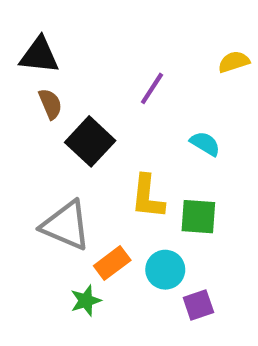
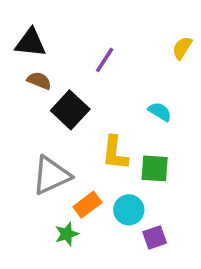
yellow semicircle: (234, 62) -> (182, 48), turned -40
purple line: (152, 88) -> (105, 60), moved
brown semicircle: (50, 104) -> (39, 81), turned -45
gray triangle: (66, 225) -> (51, 175), turned -48

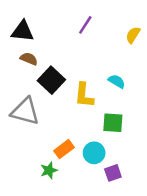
purple line: (105, 60) -> (85, 25), moved
yellow L-shape: (115, 153) -> (84, 95), moved
gray triangle: (51, 175) -> (25, 111), moved, turned 40

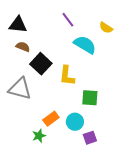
purple line: (85, 25) -> (68, 20), turned -70
yellow semicircle: (133, 35) -> (106, 28), turned -88
cyan semicircle: (117, 81) -> (85, 45), moved, size x1.6

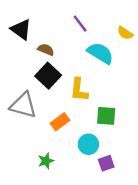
black triangle: (18, 25) -> (21, 29), turned 30
brown semicircle: (23, 47) -> (46, 50), moved
orange rectangle: (51, 119) -> (60, 122), moved

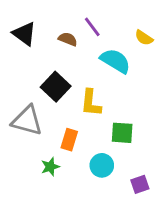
brown semicircle: (46, 50) -> (68, 39), moved
orange rectangle: (60, 122) -> (69, 140), turned -36
green star: (46, 161) -> (50, 167), moved
purple square: (106, 163) -> (140, 184), moved

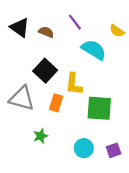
brown semicircle: (68, 39) -> (46, 32), moved
green square: (122, 133) -> (99, 108), size x1.4
orange rectangle: (69, 140) -> (56, 103), moved
cyan circle: (102, 165) -> (84, 148), moved

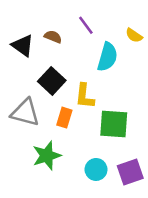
black triangle: (20, 28) -> (23, 46), moved
cyan semicircle: (94, 50) -> (107, 57), turned 75
green star: (41, 136) -> (47, 156), size x1.6
purple square: (114, 150) -> (130, 172), size x1.5

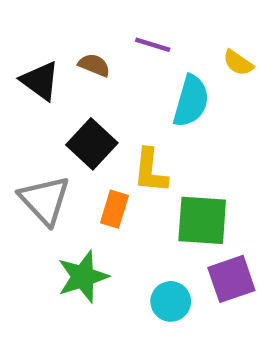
purple line: (86, 25) -> (153, 45), turned -36
gray triangle: (25, 113) -> (45, 200), turned 32
purple square: (130, 172) -> (231, 279), moved

